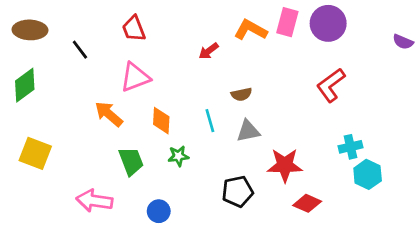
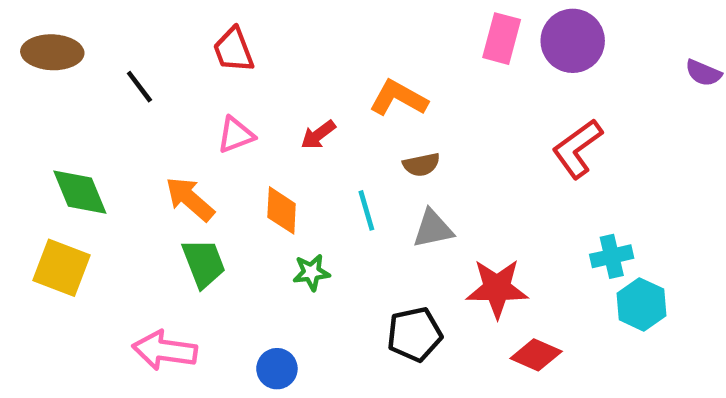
orange L-shape: (251, 30) -> (398, 98), moved
red arrow: (209, 51) -> (318, 135), moved
pink triangle: (135, 77) -> (236, 135), size x0.7
green diamond: (25, 85) -> (80, 192), moved, turned -76
green trapezoid: (131, 161) -> (204, 263), moved

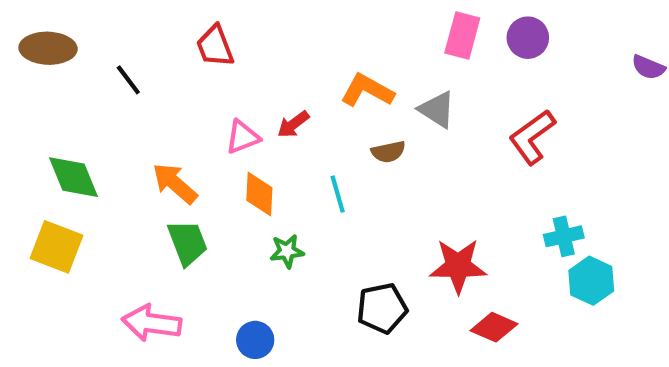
purple circle: (573, 41) -> (528, 38), size x0.7
pink triangle: (236, 135) -> (242, 137), moved
gray triangle: (433, 229) -> (437, 110), moved, turned 45

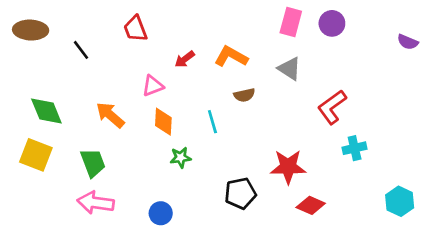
gray triangle: (437, 110) -> (289, 69), moved
red arrow: (293, 124) -> (185, 59), moved
red L-shape: (532, 137) -> (332, 107), moved
green trapezoid: (188, 243) -> (93, 163), moved
cyan hexagon: (591, 281) -> (400, 201), moved

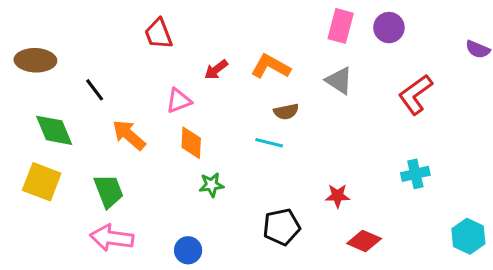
brown ellipse: (31, 30) -> (35, 60), moved
black line: (81, 50) -> (95, 90), moved
red L-shape: (332, 107) -> (415, 95), moved
cyan line: (212, 122) -> (269, 143), moved, turned -60
red star: (288, 167) -> (338, 196), size x0.6

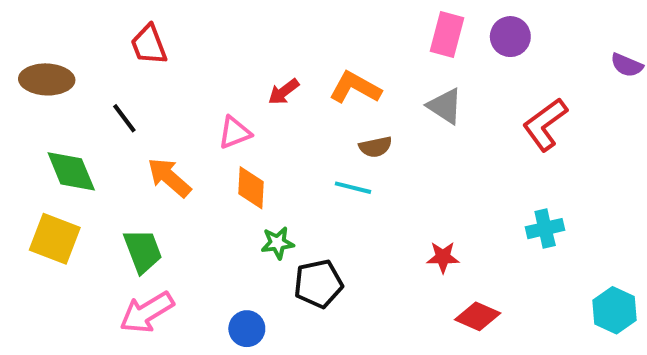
red trapezoid: (158, 34) -> (149, 45), moved
black pentagon: (281, 227) -> (318, 284), moved
pink arrow: (112, 238) -> (147, 312), turned -39

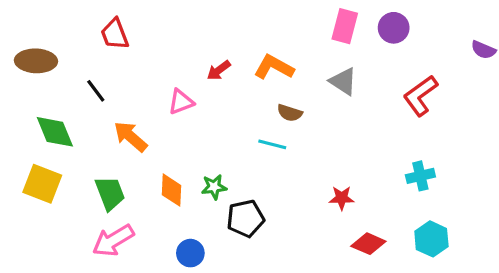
brown semicircle: (376, 147) -> (290, 113), turned 30
orange diamond: (251, 188) -> (171, 190), moved
cyan hexagon: (614, 310) -> (431, 239), moved

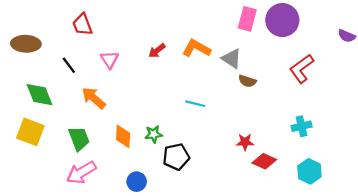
purple circle: (394, 28) -> (282, 20), size x1.5
gray triangle: (343, 81) -> (231, 58), moved
pink triangle: (181, 102) -> (109, 60), moved, turned -42
brown semicircle: (290, 113) -> (247, 81), moved
red diamond: (368, 244) -> (264, 161), moved

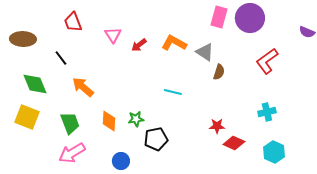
pink triangle: (109, 60) -> (113, 35), moved
brown semicircle: (247, 81) -> (219, 72), turned -91

